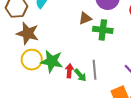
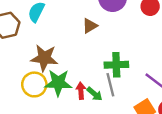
green cross: (103, 30) -> (116, 65), moved
brown star: (28, 33) -> (44, 58), moved

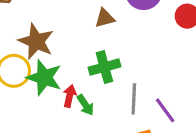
green cross: (116, 65) -> (104, 67), moved, turned -30
gray line: (110, 85) -> (134, 99), moved

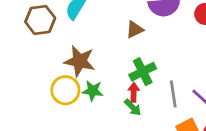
green star: (44, 78) -> (93, 91), size x0.7
red arrow: (70, 96) -> (134, 92), moved

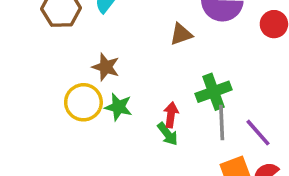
brown star: (80, 61) -> (106, 67), size x0.7
green cross: (143, 72) -> (214, 92), moved

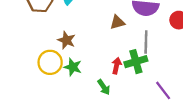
red arrow: (171, 115) -> (116, 66), moved
gray line: (222, 122) -> (146, 42), moved

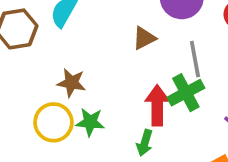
red arrow: (116, 66) -> (157, 105), size x1.5
green arrow: (104, 87) -> (145, 143), turned 63

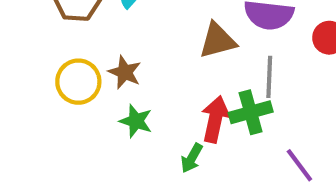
brown triangle: (144, 38) -> (218, 41), size x1.4
yellow circle: (53, 122) -> (78, 82), moved

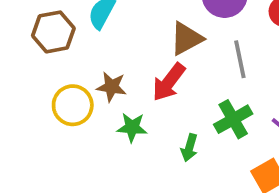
green cross: (251, 112) -> (233, 119), moved
red arrow: (215, 119) -> (169, 82), moved, turned -141

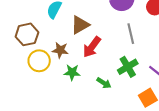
brown hexagon: (53, 32) -> (27, 34), moved
brown triangle: (186, 38) -> (80, 25), moved
green arrow: (189, 148) -> (104, 83), turned -72

